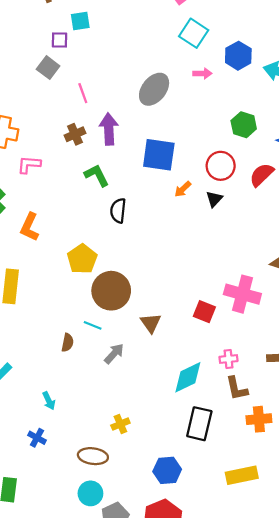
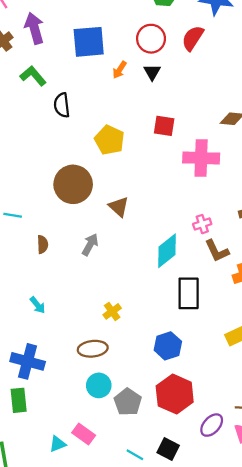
yellow pentagon: (82, 259) -> (109, 140), moved
red square: (204, 312) -> (164, 126), moved
cyan line: (93, 325) -> (13, 215), moved
blue cross: (37, 438) -> (28, 361), moved, size x1.8

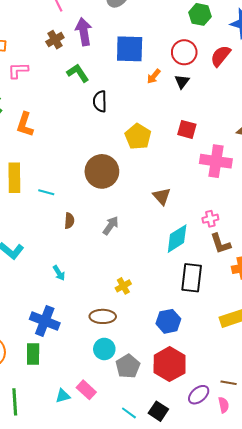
brown triangle: (119, 207) -> (162, 196), moved

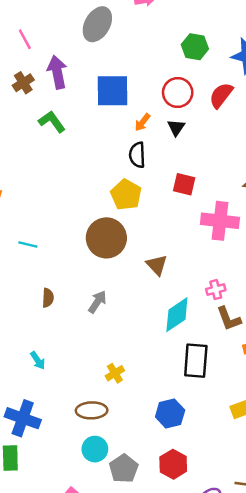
black semicircle: (100, 101) -> (137, 155), moved
brown circle: (102, 171) -> (106, 238), moved
cyan line: (46, 192) -> (28, 244), moved
red hexagon: (170, 364) -> (173, 464), size x0.7

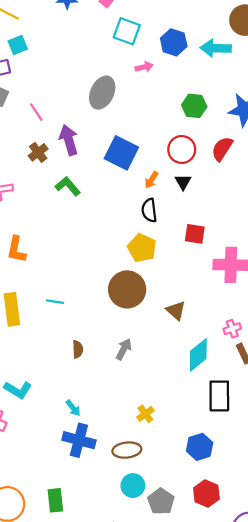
blue square: (112, 91) -> (121, 153), turned 32
blue cross: (23, 418) -> (79, 440), moved

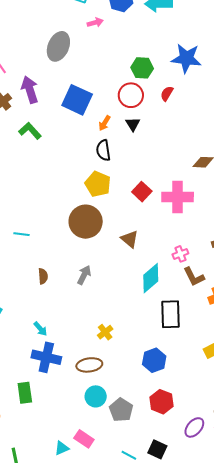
green hexagon: (194, 106) -> (142, 68), moved
red semicircle: (222, 149) -> (167, 94), size x0.7
red square: (195, 234) -> (142, 192), moved, turned 36
green rectangle: (55, 500) -> (25, 393), moved

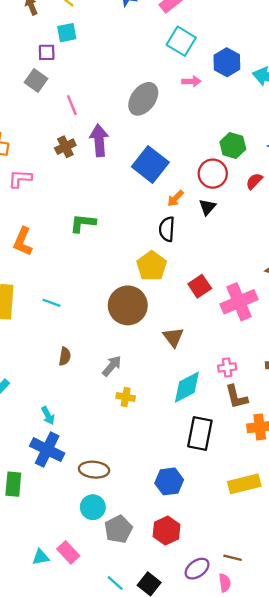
green L-shape: (30, 131) -> (83, 223), moved, turned -55
pink cross: (178, 197) -> (239, 302), turned -36
yellow cross: (105, 332) -> (126, 397), moved, turned 35

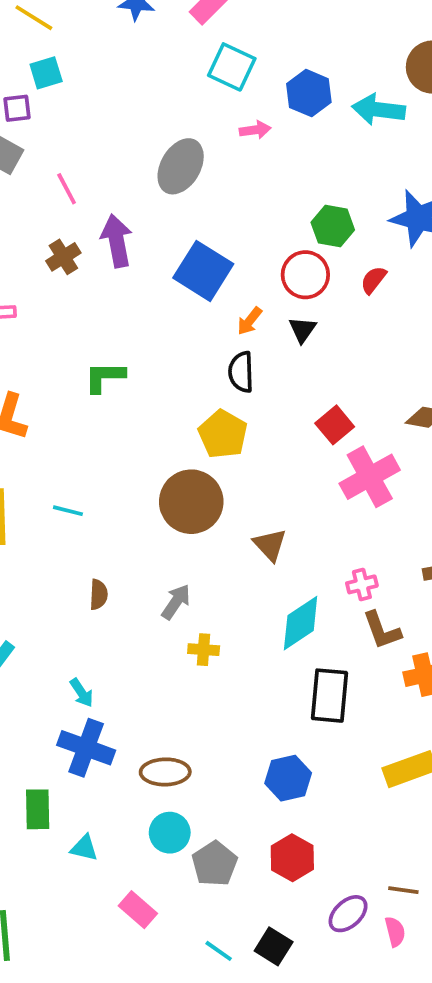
red square: (200, 286) -> (335, 425), moved
cyan triangle: (41, 557) -> (84, 848), moved, turned 30

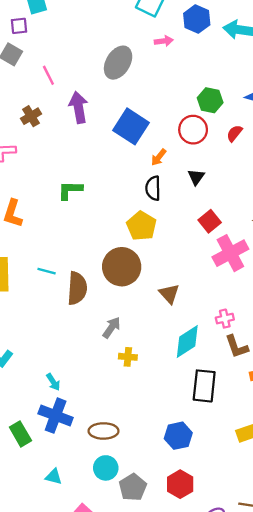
brown cross: (63, 257) -> (31, 116), moved
black triangle: (302, 330) -> (196, 177), moved
brown semicircle: (99, 595) -> (77, 288), moved, size x1.8
green rectangle: (38, 809) -> (20, 434), moved, turned -30

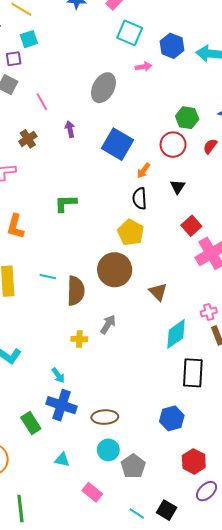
purple arrow: (79, 107) -> (70, 129), size x0.6
yellow cross: (128, 357) -> (79, 339), moved
red hexagon: (180, 484) -> (194, 461), moved

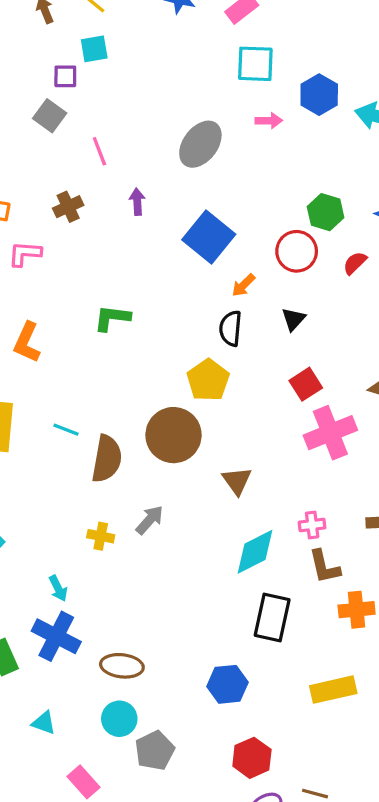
cyan square: (130, 33) -> (255, 64), turned -30

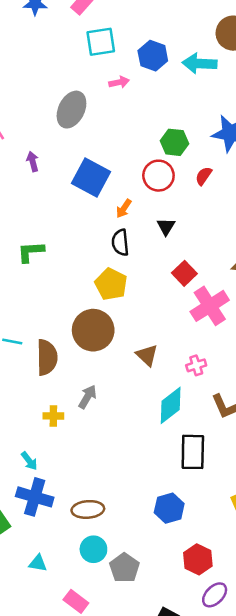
pink cross: (312, 525) -> (196, 365), moved

